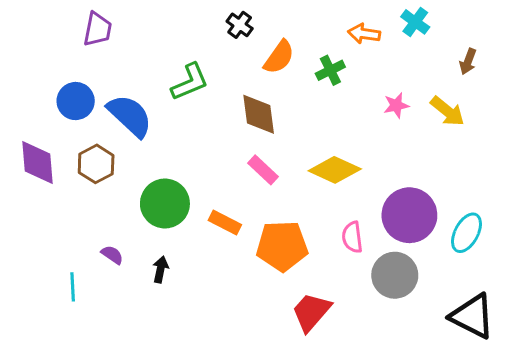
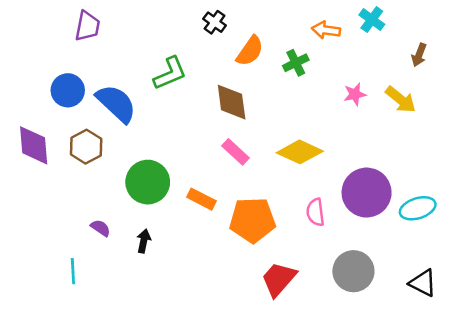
cyan ellipse: (466, 233) -> (418, 208), turned 44
gray circle: (395, 275) -> (353, 271), moved
cyan line: (73, 287) -> (73, 271), moved
black triangle: (472, 316) -> (423, 283), size x0.7

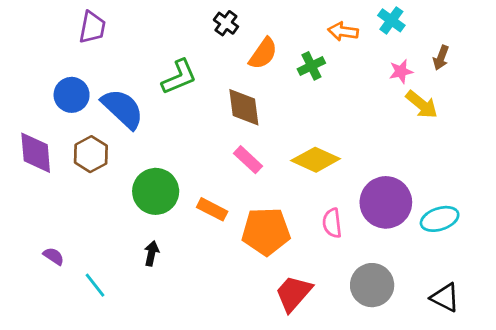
pink star: (355, 94) -> (401, 71), moved
purple semicircle: (101, 228) -> (54, 256), moved
cyan line: (73, 271) -> (95, 285), moved, turned -35

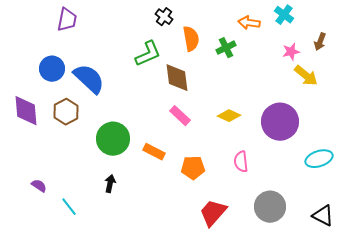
orange semicircle: (263, 54) -> (191, 39), turned -45
green L-shape: (179, 77) -> (148, 54), moved
yellow diamond: (316, 160) -> (229, 116), size x0.7
purple circle: (386, 202) -> (280, 122), moved
orange pentagon: (266, 231) -> (193, 168), size x0.7

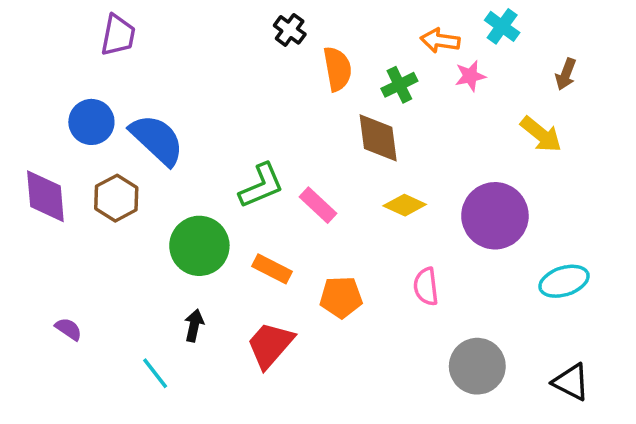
pink star: (291, 52) -> (470, 76), moved
green L-shape: (148, 54) -> (261, 186), moved
brown diamond: (177, 78) -> (378, 138), moved
cyan line: (69, 207) -> (155, 373), moved
red trapezoid: (213, 213) -> (270, 345), moved

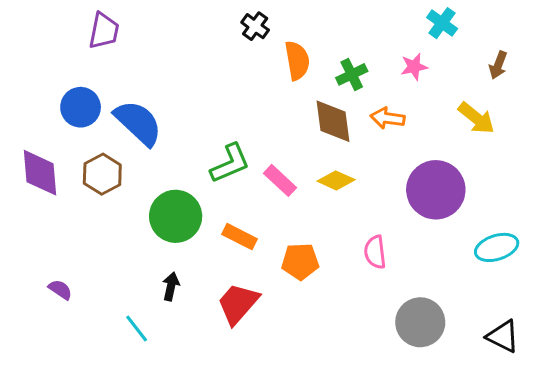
orange arrow: (440, 41) -> (388, 118), moved
yellow diamond: (405, 205) -> (336, 180), moved

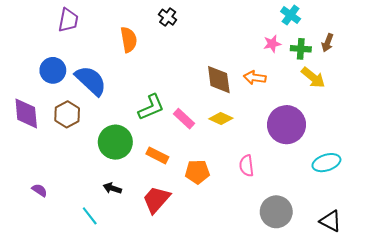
orange semicircle: (297, 60) -> (129, 40), moved
green cross: (352, 74) -> (301, 49), moved, turned 30
black arrow: (171, 286) -> (112, 188), turned -84

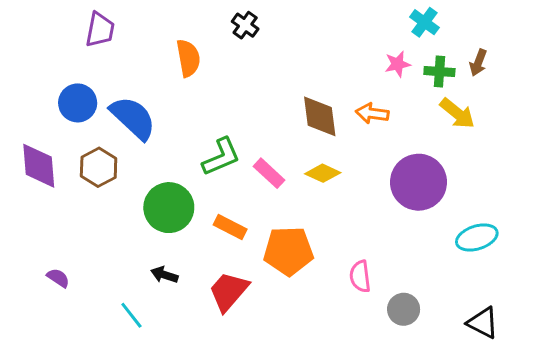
pink semicircle: (247, 166) -> (360, 276), moved
orange pentagon: (197, 172) -> (288, 251), size x1.4
gray circle: (276, 212) -> (404, 309), size x0.7

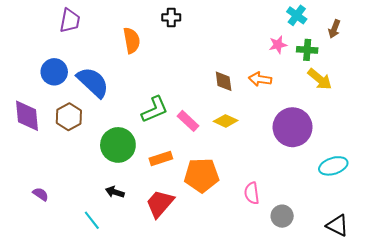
black cross: (245, 25) -> (171, 17), turned -36
brown arrow: (478, 63) -> (334, 29), moved
brown diamond: (320, 116) -> (224, 81), size x0.7
orange rectangle: (230, 227) -> (161, 159), turned -45

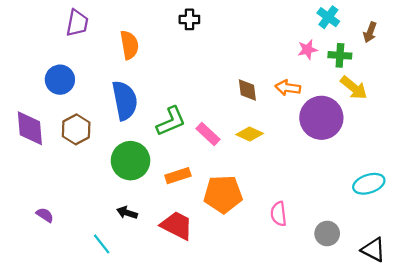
orange semicircle: (132, 40) -> (129, 45), moved
blue semicircle: (93, 82) -> (125, 100), moved, turned 36
purple circle: (293, 127) -> (321, 118), moved
red trapezoid: (160, 204) -> (177, 225), turned 76
gray circle: (282, 216) -> (327, 234), moved

